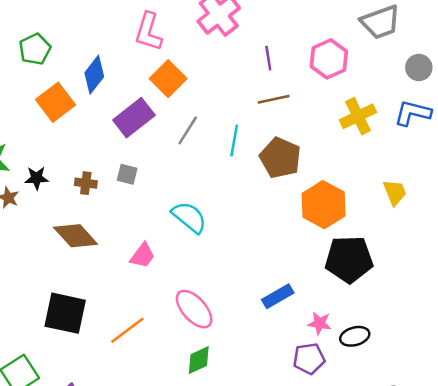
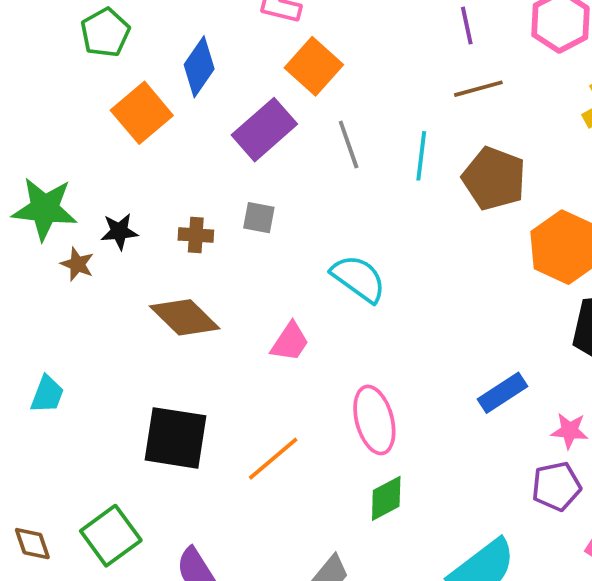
gray line: (188, 130) -> (349, 145), turned -48
pink ellipse: (194, 309) -> (374, 420), turned 30

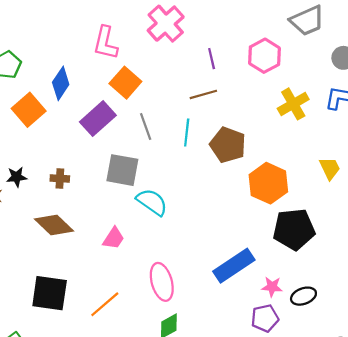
brown line: (478, 89) -> (203, 94), moved
gray square: (259, 218) -> (122, 170), moved, size x1.8
blue rectangle: (502, 393) -> (234, 266), size x1.5

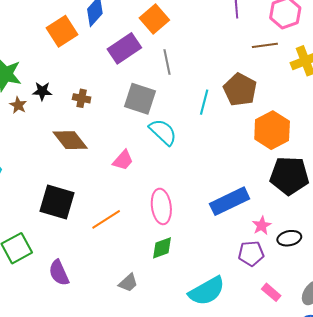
brown line: (203, 94) -> (265, 45), moved
cyan line: (187, 132) -> (204, 102), moved
pink star: (272, 287) -> (262, 226), turned 30

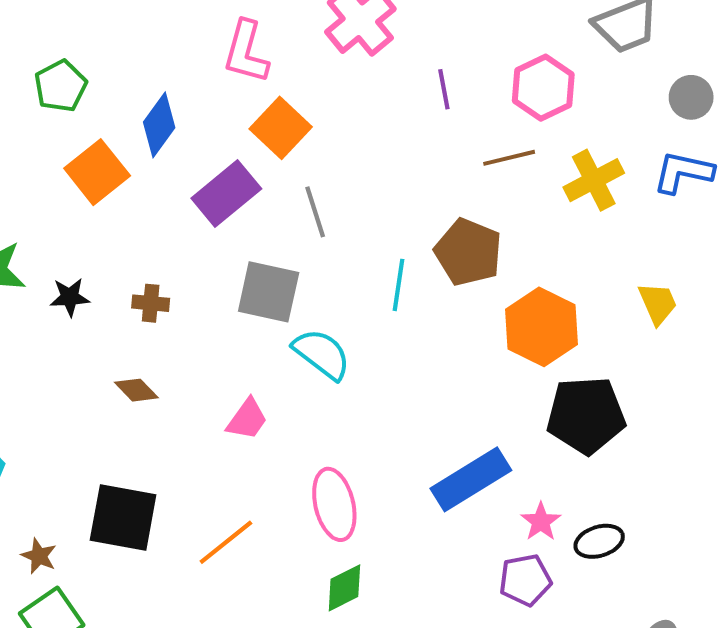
brown star: (18, 105) -> (39, 556), moved
brown diamond: (70, 140) -> (136, 390), size x0.6

